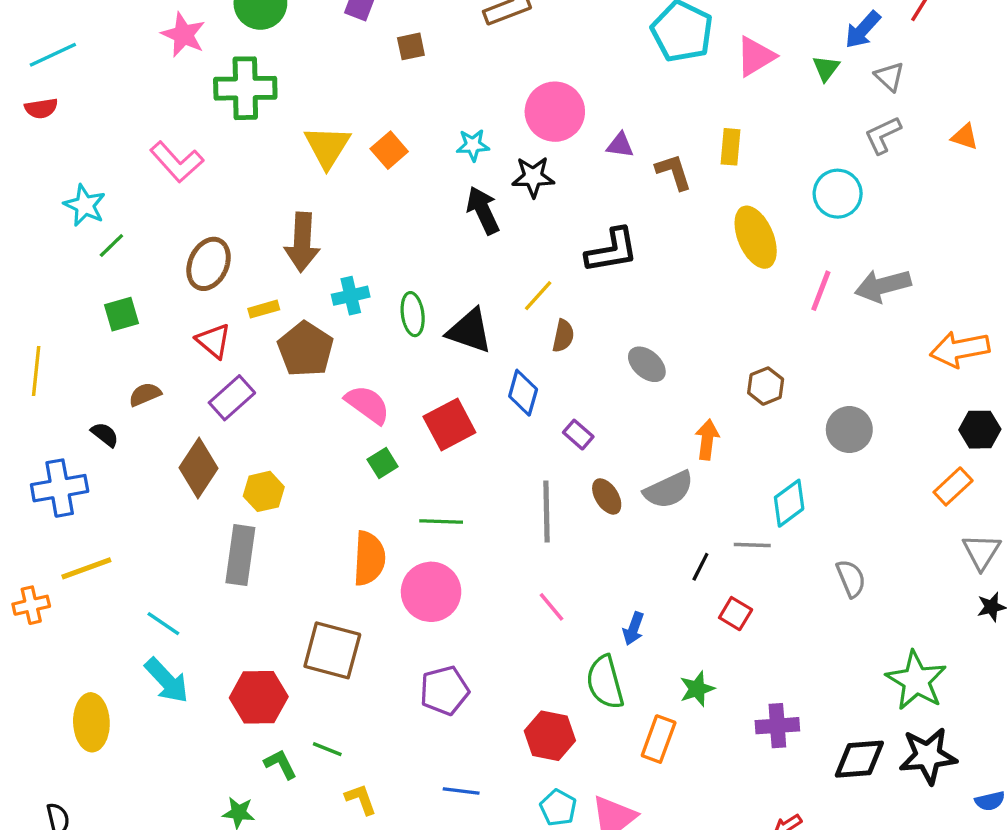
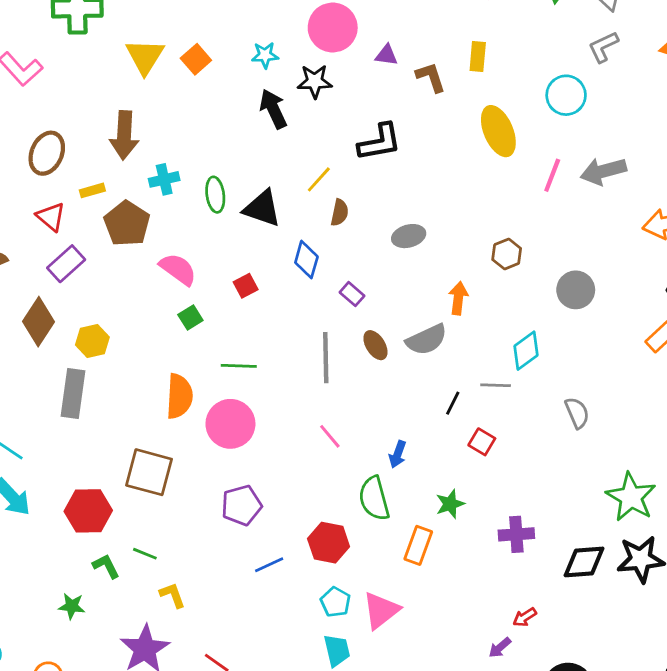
gray ellipse: (647, 364) -> (409, 236), turned -56
red square: (449, 425) -> (246, 286), size x0.6
blue line: (461, 791) -> (269, 565), moved, turned -32

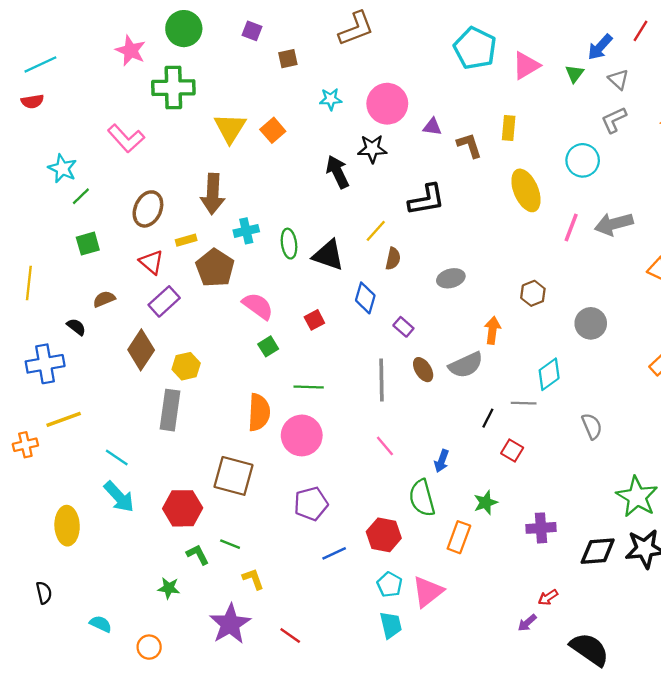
cyan star: (265, 55) -> (331, 99), moved

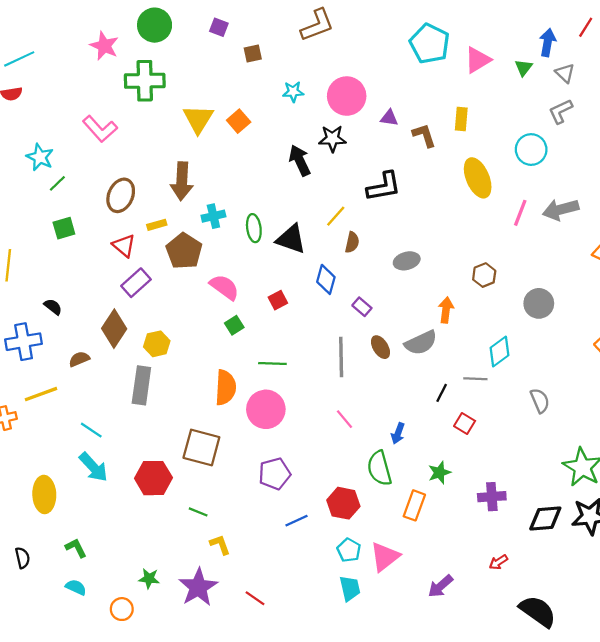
blue arrow: (600, 47) -> (547, 43), turned 148
brown semicircle: (104, 299) -> (79, 359), moved
green L-shape: (198, 555) -> (76, 548), moved
green star: (169, 588) -> (149, 579), moved
purple arrow: (527, 623) -> (441, 586), moved, size x1.4

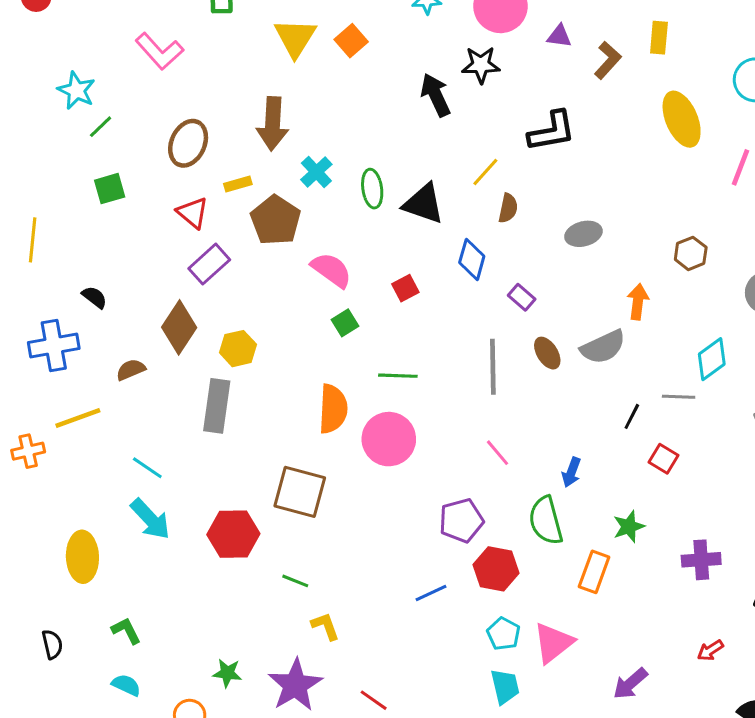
brown L-shape: (424, 135) -> (608, 60), turned 60
cyan cross: (213, 216) -> (316, 172), turned -30
purple pentagon: (275, 474) -> (461, 521), moved

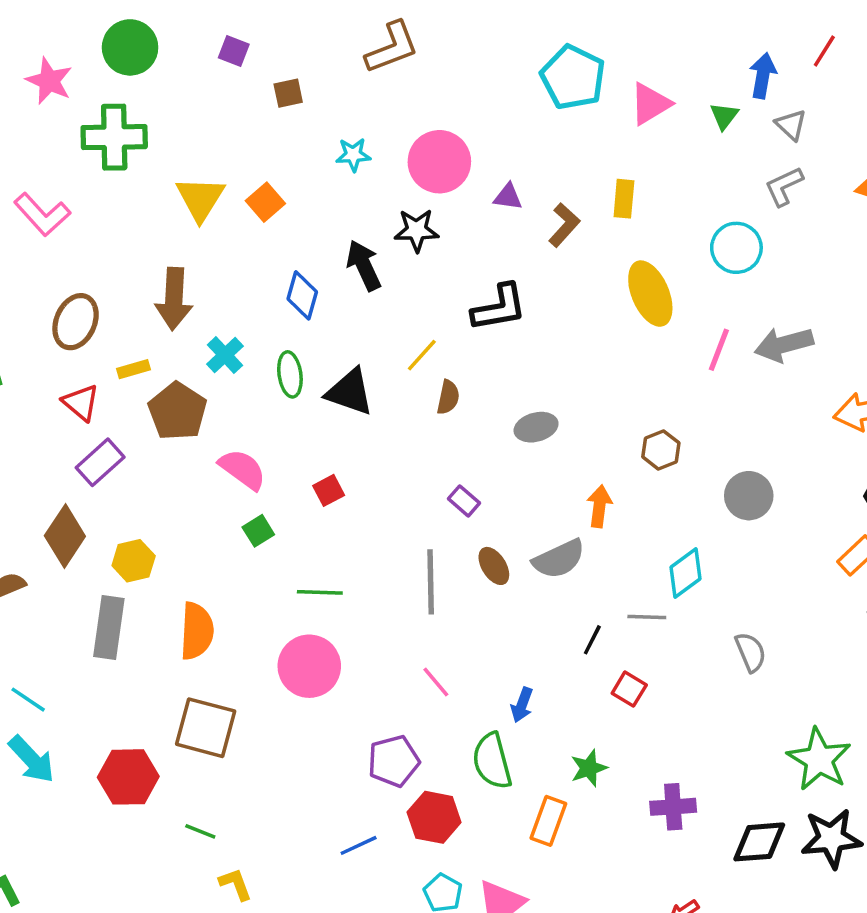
blue diamond: (472, 259) -> (302, 295), moved
orange semicircle: (333, 409) -> (197, 631), moved

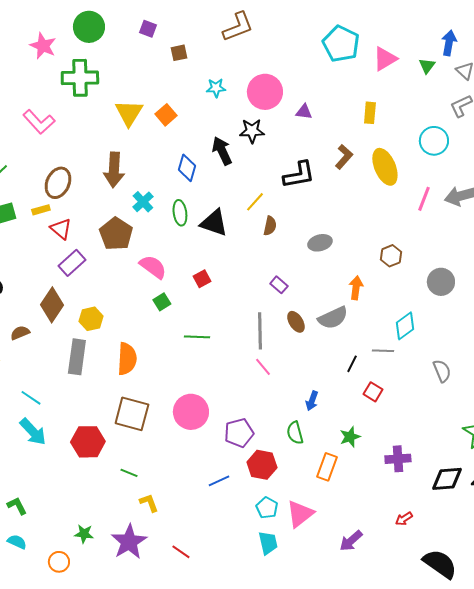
brown L-shape: (564, 225) -> (344, 157), moved
yellow rectangle: (134, 369) -> (41, 210), moved
pink circle: (309, 666) -> (191, 412), moved
pink line: (436, 682) -> (263, 367), moved
green semicircle: (492, 761) -> (295, 433), size x0.7

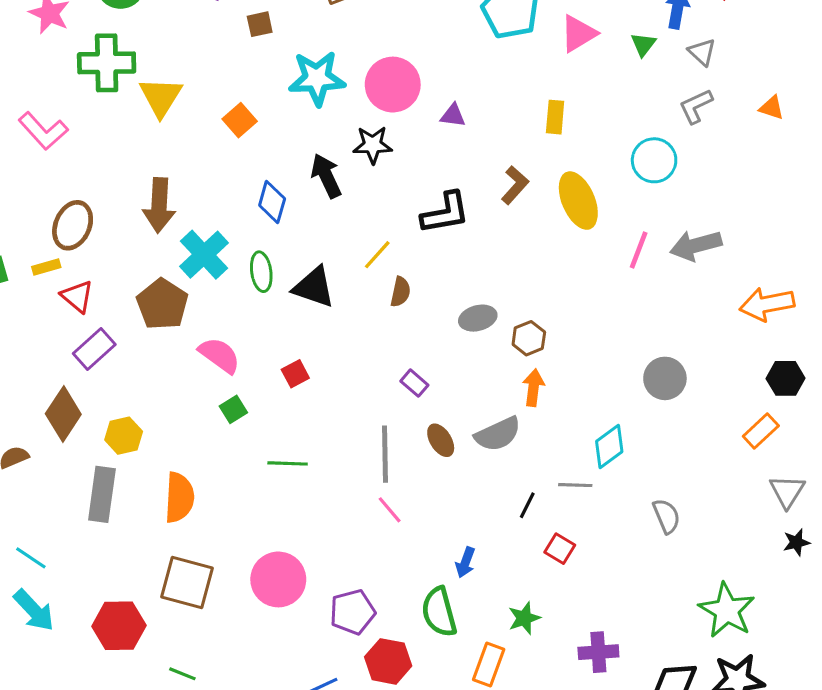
cyan star: (216, 88) -> (317, 78), size x1.8
yellow triangle: (129, 113) -> (161, 97), moved
cyan cross: (143, 202) -> (204, 255), size x1.5
brown hexagon: (391, 256) -> (529, 338), moved
green semicircle: (295, 433) -> (439, 612), size x1.4

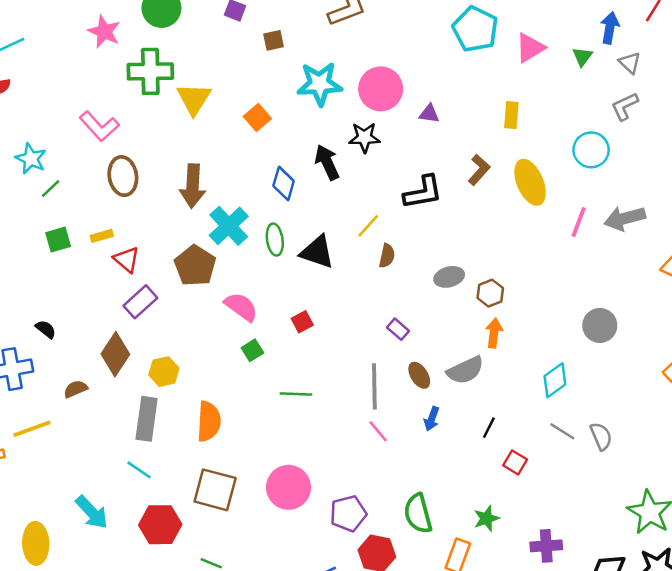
brown ellipse: (73, 225) -> (123, 176), moved, turned -33
gray line: (575, 485) -> (562, 431), moved, turned 30
cyan line: (31, 558) -> (139, 470), moved
blue arrow: (465, 562) -> (432, 419), moved

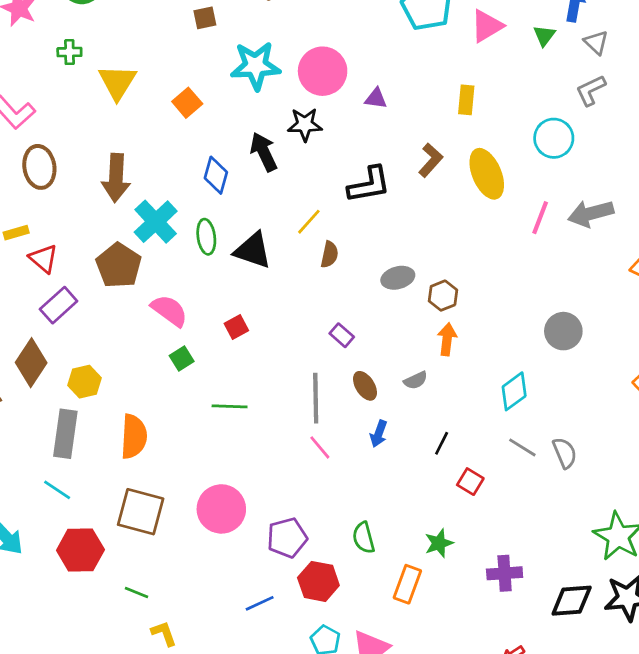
green cross: (150, 71) -> (69, 52), size x0.5
gray semicircle: (465, 370) -> (416, 380), size x0.6
green semicircle: (418, 513) -> (364, 538), size x0.7

